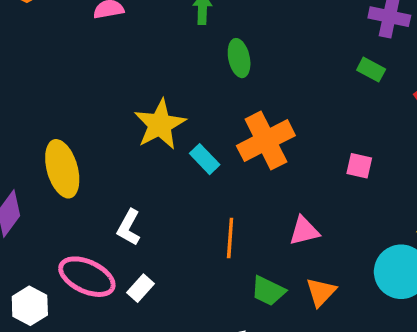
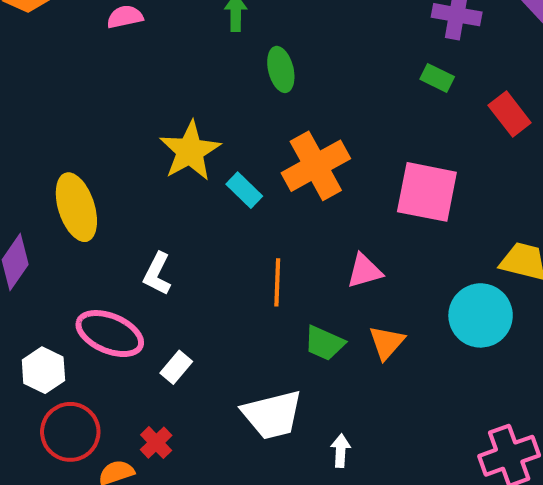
pink square: (359, 166) -> (427, 192), size x2.0
white rectangle: (140, 288) -> (176, 367), moved

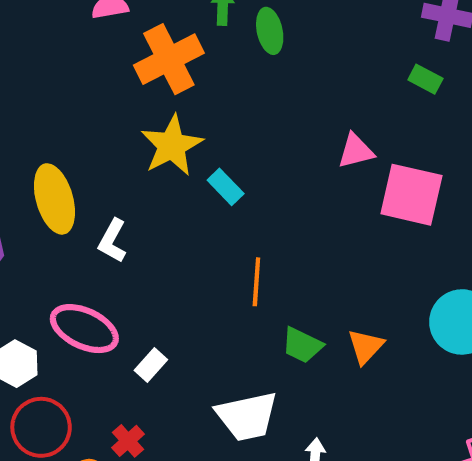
green ellipse: (281, 69) -> (270, 31), moved
orange cross: (316, 166) -> (169, 59), moved
pink triangle: (364, 271) -> (356, 151), moved
white L-shape: (157, 274) -> (112, 241), moved

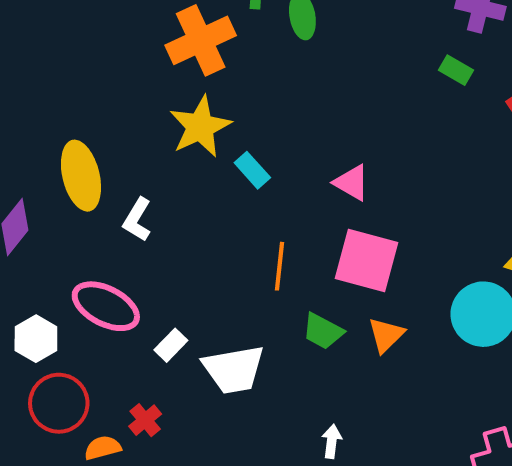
pink triangle: (356, 151) -> (352, 183), moved, turned 42
pink square: (411, 195) -> (367, 261), moved
white trapezoid: (247, 416) -> (234, 369), moved

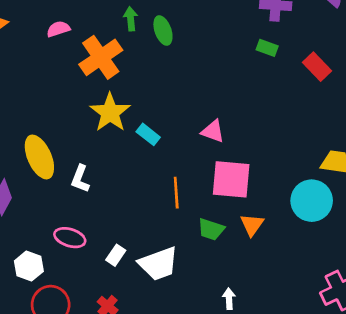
pink ellipse: (106, 306) -> (70, 238), size x0.7

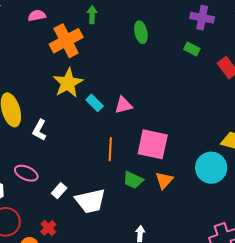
green ellipse: (163, 30) -> (141, 32), moved
pink triangle: (213, 131) -> (124, 105), moved, turned -42

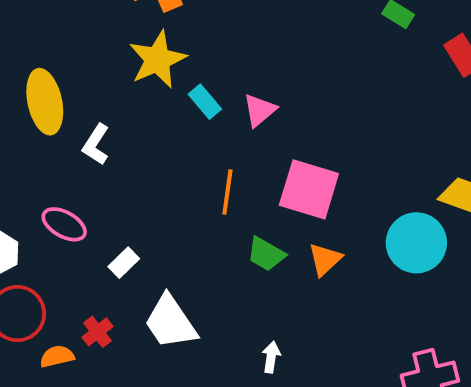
pink triangle: (124, 105) -> (260, 110), turned -30
white trapezoid: (90, 201) -> (170, 322), moved, turned 64

